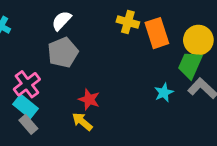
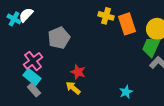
white semicircle: (62, 21) -> (26, 15), moved
cyan star: (164, 93) -> (126, 92), moved

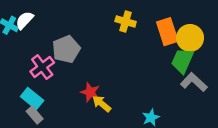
orange rectangle: (127, 24) -> (167, 32), moved
pink cross: (33, 61) -> (42, 67), moved
yellow arrow: (73, 88) -> (102, 104), moved

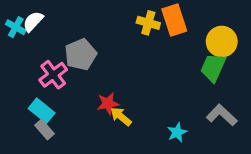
orange rectangle: (167, 32) -> (174, 20), moved
gray L-shape: (194, 82) -> (222, 115), moved
red star: (90, 92) -> (108, 104), turned -30

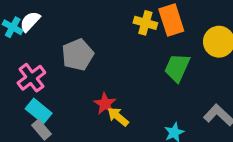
green trapezoid: (213, 68) -> (177, 68), moved
pink cross: (53, 75) -> (31, 78), moved
red star: (108, 104) -> (105, 104), turned -30

